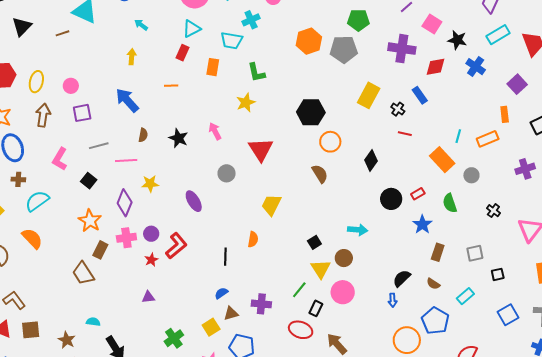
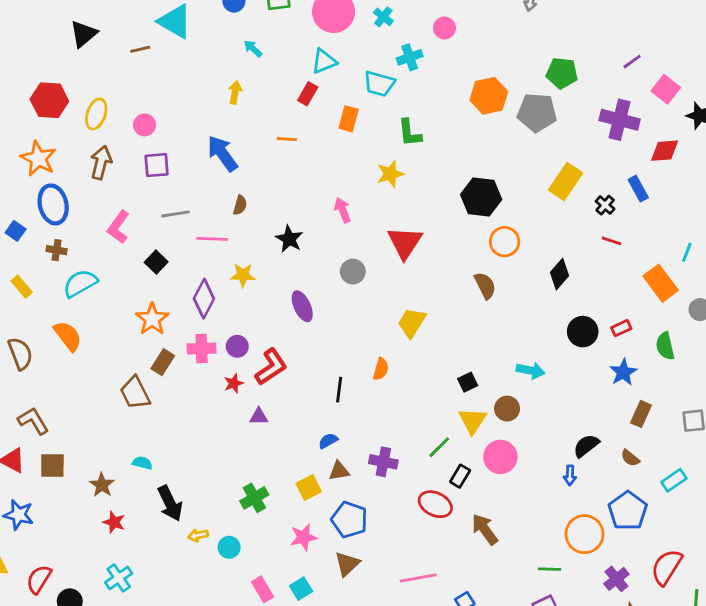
black star: (178, 138) -> (289, 239), moved
purple triangle: (148, 297) -> (259, 417), moved

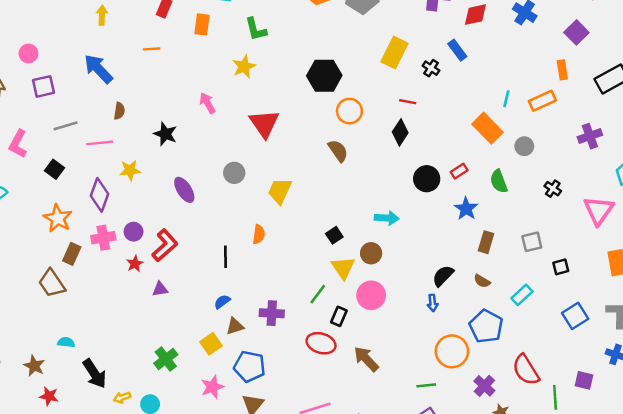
red line: (612, 241) -> (408, 102), moved
gray circle: (353, 272) -> (234, 173), moved
red semicircle: (667, 567) -> (526, 370), turned -56

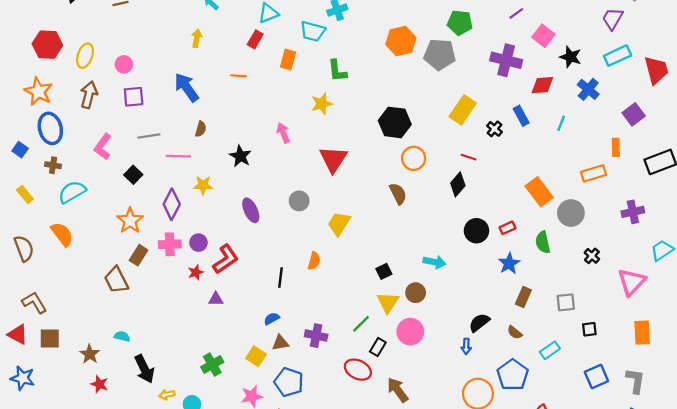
cyan line: (506, 99) -> (561, 123), moved
gray circle: (524, 146) -> (571, 213), size x1.5
yellow square: (211, 344) -> (256, 356), turned -30

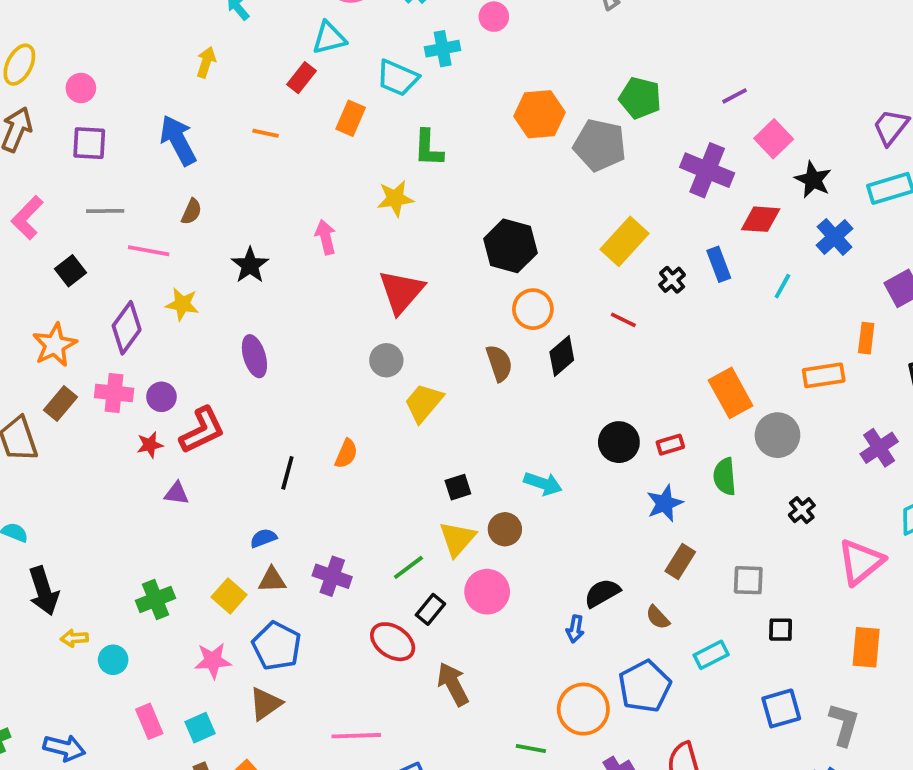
black diamond: (458, 184) -> (562, 356), moved
gray circle: (299, 201) -> (386, 360), moved
purple cross: (633, 212) -> (879, 448), turned -30
yellow trapezoid: (339, 223) -> (424, 403), moved

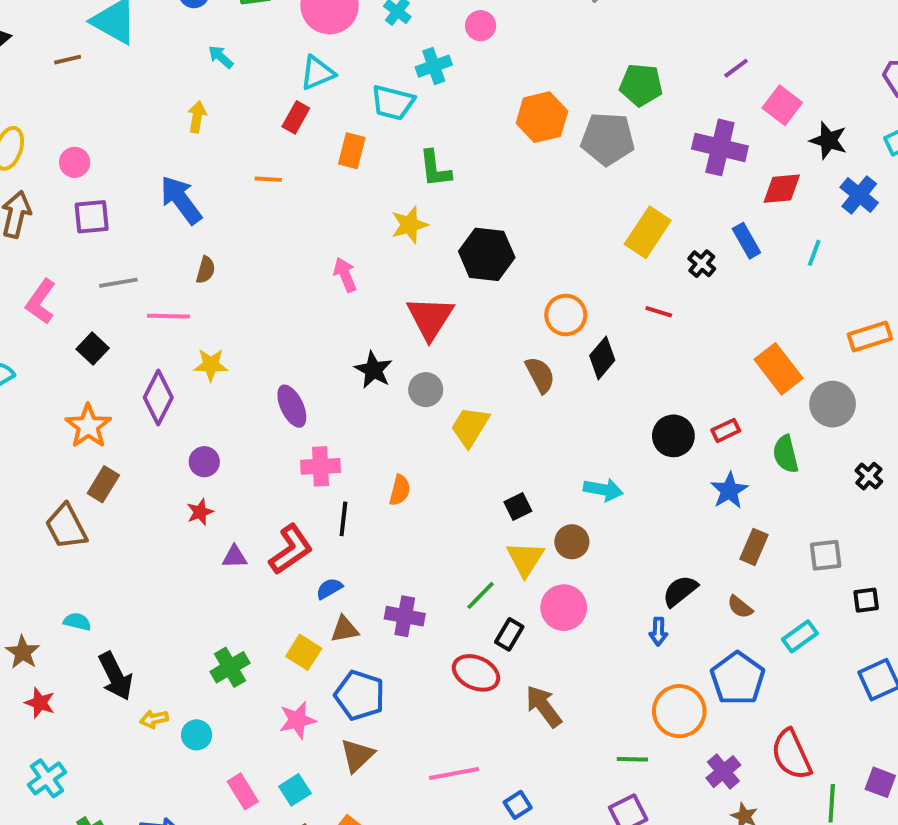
black hexagon: (510, 246) -> (487, 254), moved
black star: (250, 265) -> (373, 370), moved
pink cross: (114, 393) -> (320, 466), moved
red L-shape: (202, 430) -> (291, 550), moved

